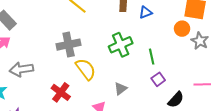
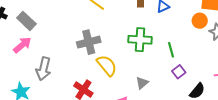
green cross: (121, 45) -> (140, 40), turned 30
gray arrow: (21, 69) -> (43, 69), turned -65

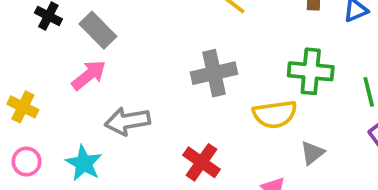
yellow semicircle: (107, 65) -> (275, 114), moved, turned 120
gray arrow: (43, 69) -> (127, 121), turned 65

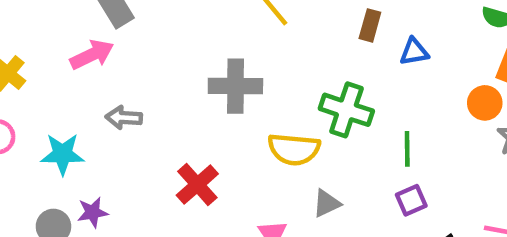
gray arrow: (127, 121) -> (124, 118), size x0.7
cyan star: (84, 163) -> (63, 154), turned 30

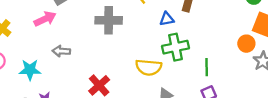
blue triangle: (414, 52) -> (167, 19), moved
gray cross: (235, 86) -> (109, 20), moved
green cross: (346, 110) -> (176, 47), turned -30

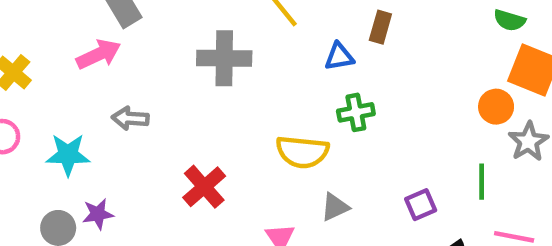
green cross: (176, 47) -> (356, 112), size x0.7
green line: (207, 67) -> (482, 182), moved

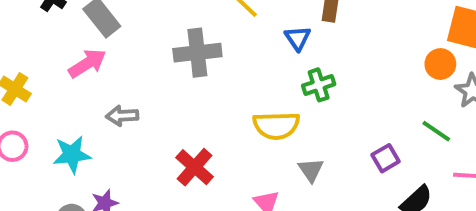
blue triangle: (339, 57) -> (298, 38), turned -48
green line: (482, 182) -> (436, 131), turned -48
gray triangle: (335, 207) -> (311, 170), turned -32

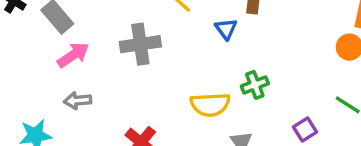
pink arrow: (87, 63) -> (73, 55), moved
green cross: (319, 85) -> (255, 85), moved

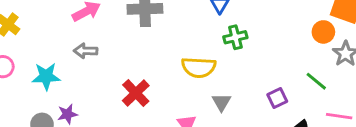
green cross: (255, 85) -> (235, 37), moved

